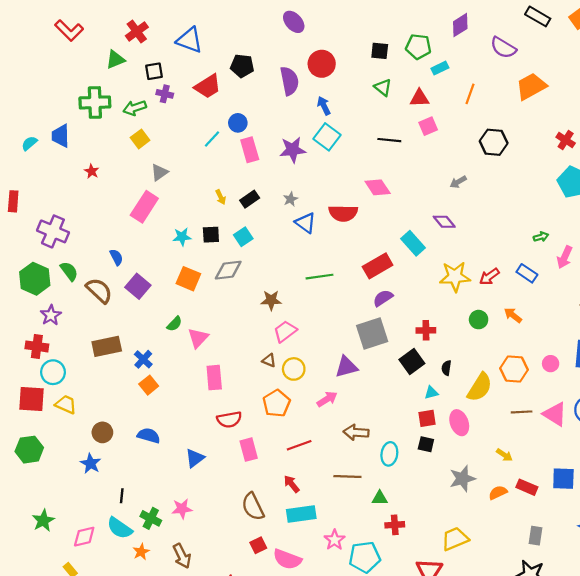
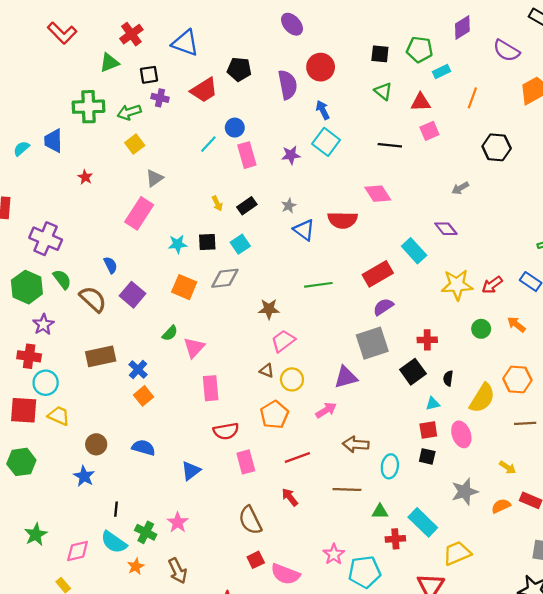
purple star: (293, 150) -> (291, 155), size x0.7
pink star: (182, 509) -> (178, 522), turned -30
cyan rectangle: (301, 514) -> (423, 522), moved, turned 52

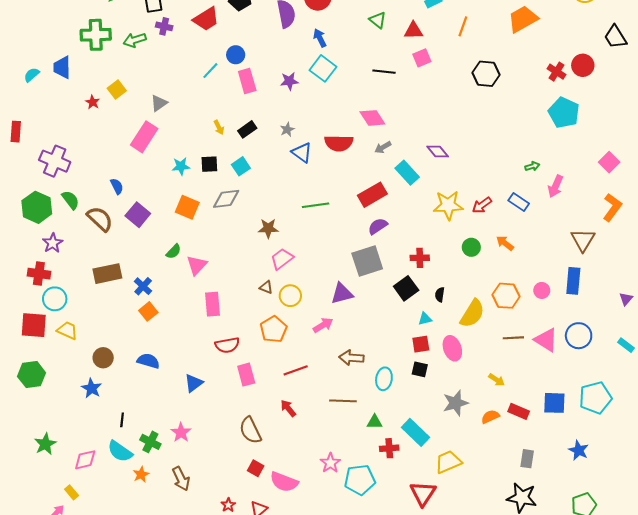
yellow square: (135, 144) -> (117, 89), moved
gray arrow: (460, 188) -> (383, 147), moved
red square: (256, 560) -> (256, 468), turned -35

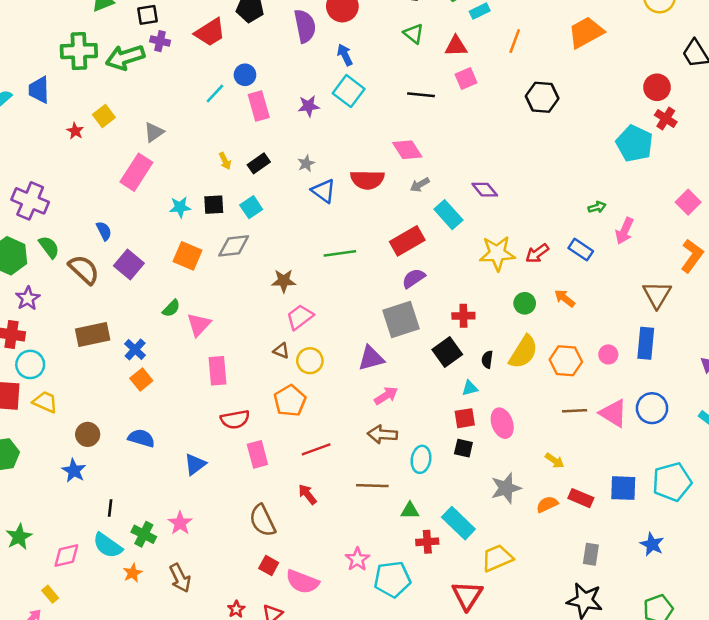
green arrow: (135, 40) -> (125, 57), size x1.4
red cross: (557, 72) -> (666, 118), moved
yellow semicircle: (472, 314) -> (523, 352), moved
pink arrow: (323, 325) -> (386, 396), moved

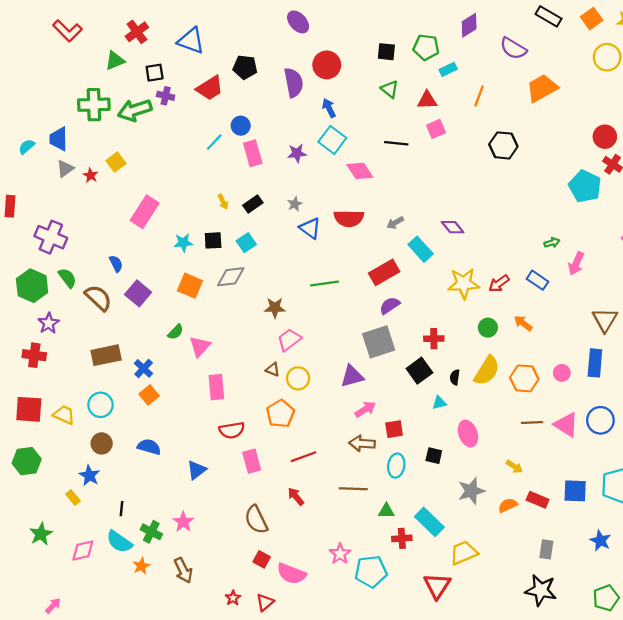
gray triangle: (154, 132) -> (65, 169), moved
pink diamond: (407, 150) -> (360, 171), moved
cyan circle: (30, 364) -> (101, 405), moved
red square: (465, 418) -> (394, 429), moved
yellow rectangle: (50, 594) -> (73, 498), moved

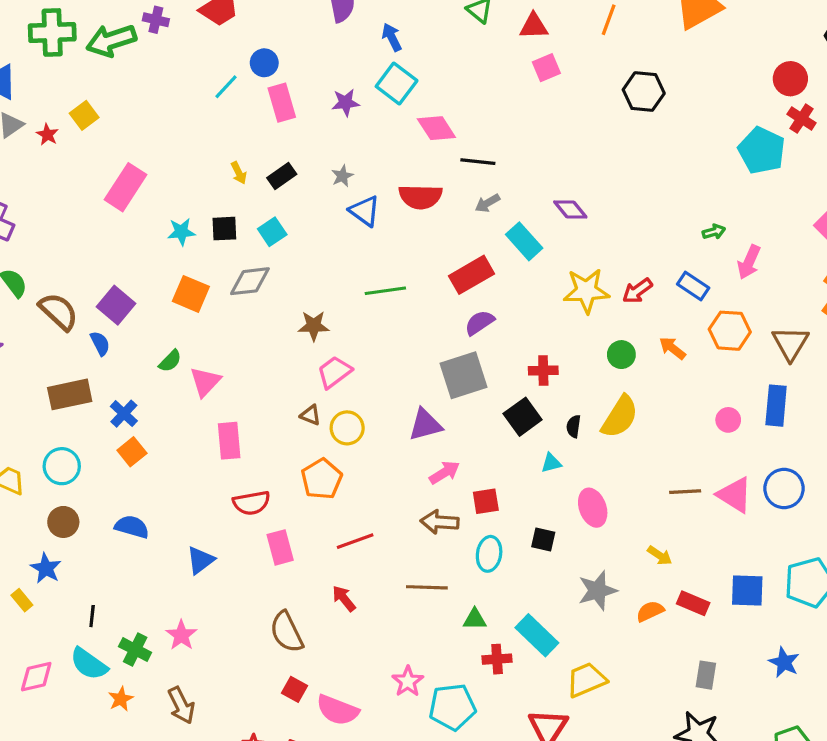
black line: (396, 143) -> (478, 162), moved
blue semicircle: (116, 264) -> (100, 343), moved
orange hexagon: (524, 378) -> (730, 331), moved

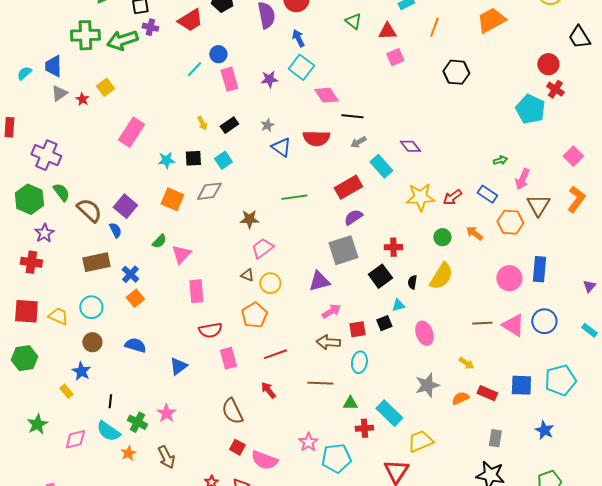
brown triangle: (790, 343) -> (538, 205), moved
pink circle: (728, 420) -> (509, 278), size x1.6
black square: (543, 540) -> (384, 323), moved, turned -35

